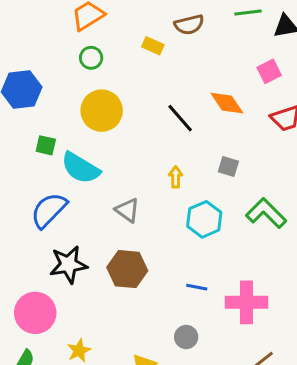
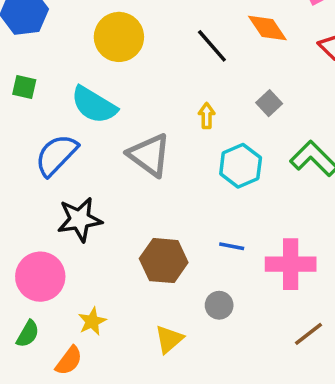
green square: (46, 145) -> (24, 87), moved
gray square: (228, 166) -> (269, 103), turned 30
gray triangle: (127, 210) -> (149, 155), size x1.5
brown hexagon: (127, 269) -> (164, 261), moved

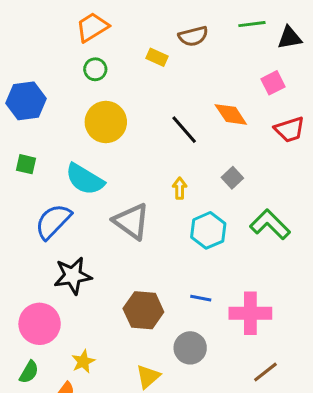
gray circle: (219, 305) -> (190, 348), size x1.4

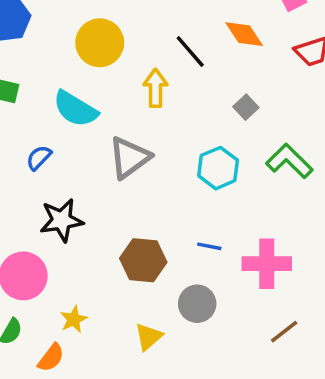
yellow arrow: (180, 188) -> (155, 88), moved, size x1.5
blue semicircle: (53, 221) -> (39, 158), size x0.6
gray triangle: (131, 221) -> (129, 158), turned 48

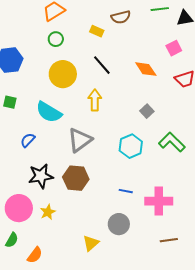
black line: (190, 51) -> (102, 65), moved
brown hexagon: (143, 260) -> (76, 178), moved
yellow star: (74, 319) -> (48, 212), moved
brown line: (284, 332) -> (169, 240), turned 30

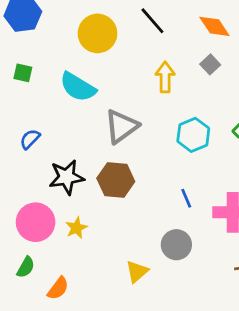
yellow arrow: (95, 100) -> (165, 77), moved
gray square: (147, 111) -> (210, 64), moved
blue semicircle: (28, 140) -> (30, 139), moved
blue line: (126, 191) -> (186, 198), turned 56

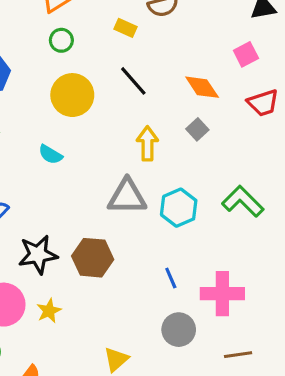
cyan semicircle: (78, 87) -> (50, 154), size x0.6
gray triangle: (121, 126) -> (127, 197), moved, turned 36
gray circle: (176, 245) -> (179, 330), moved

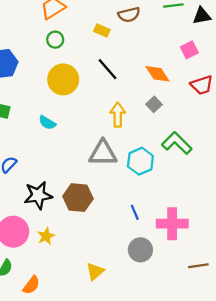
green L-shape: (243, 201) -> (177, 143), moved
brown line: (238, 355) -> (198, 266), moved

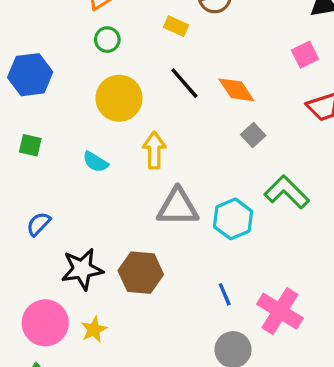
orange diamond: (157, 74) -> (236, 90), moved
yellow arrow: (118, 115) -> (154, 150), moved
pink cross: (172, 224) -> (280, 311), turned 32

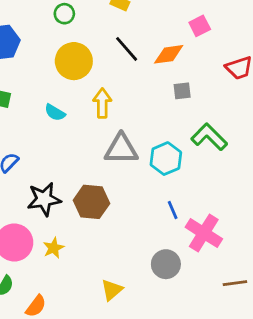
pink square: (305, 55) -> (200, 26), moved
orange diamond: (236, 90) -> (169, 54), turned -64
gray square: (253, 135) -> (182, 91), turned 36
blue line: (225, 294) -> (173, 210), moved

